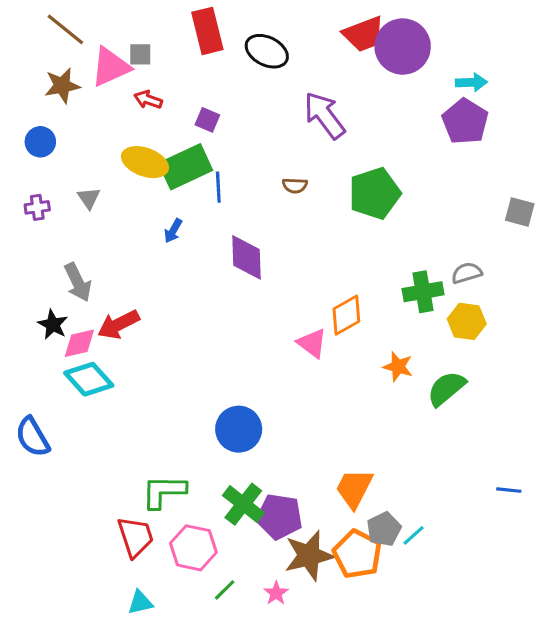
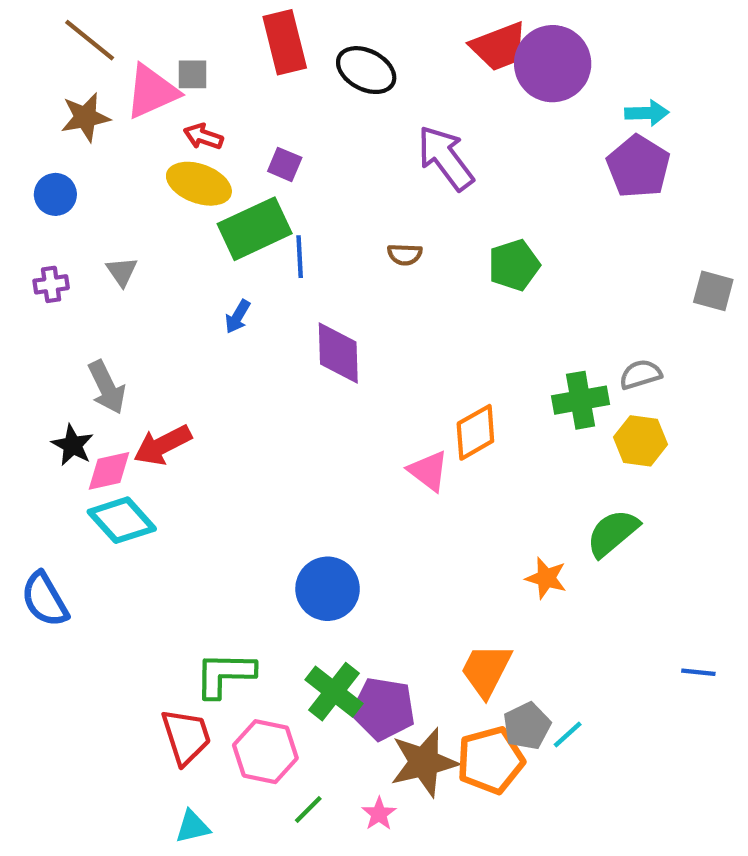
yellow ellipse: (145, 162) -> (199, 184), moved
green pentagon: (375, 193) -> (514, 265), size x0.7
orange star: (398, 367) -> (546, 578), moved
orange pentagon: (357, 554) -> (490, 760), turned 30

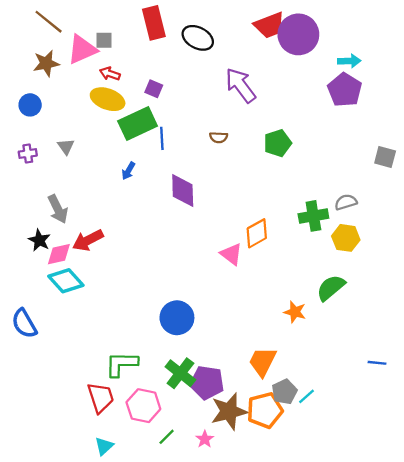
cyan triangle: (193, 827) -> (104, 446), turned -30

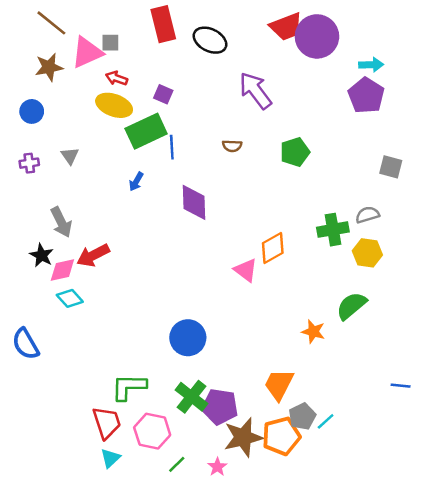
gray square: (385, 157) -> (391, 167), moved
cyan diamond: (66, 281) -> (70, 298), size x0.7
cyan triangle: (104, 446) -> (110, 458), moved

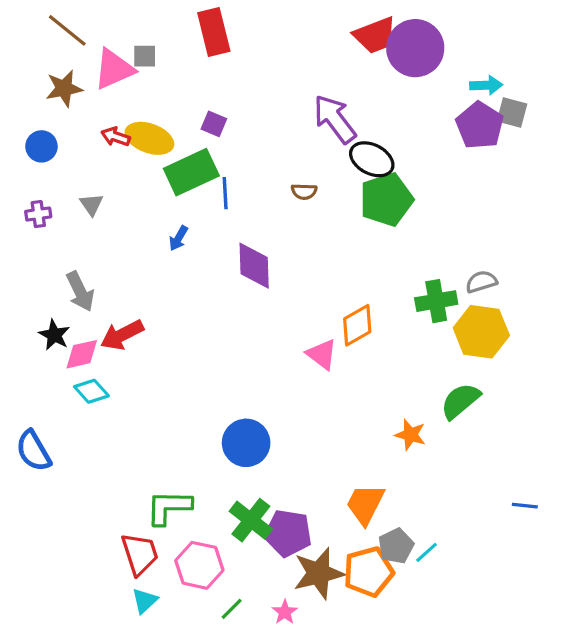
black ellipse: (210, 40) -> (372, 159), moved
red arrow: (117, 78) -> (116, 137), moved
green pentagon: (295, 152) -> (386, 200), size x1.4
gray square: (391, 167) -> (512, 113), moved
yellow hexagon: (367, 253) -> (481, 332), size x1.4

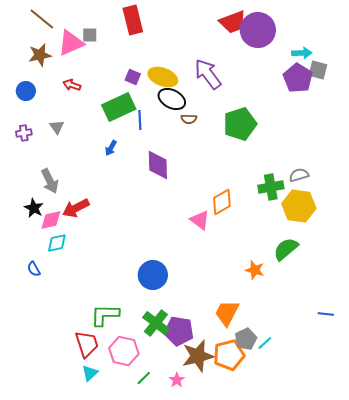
yellow ellipse: (149, 138) -> (163, 77), moved
black ellipse: (372, 159) -> (172, 99), moved
cyan diamond: (91, 391) -> (57, 243), turned -60
blue semicircle: (33, 451) -> (34, 269), moved, size x0.6

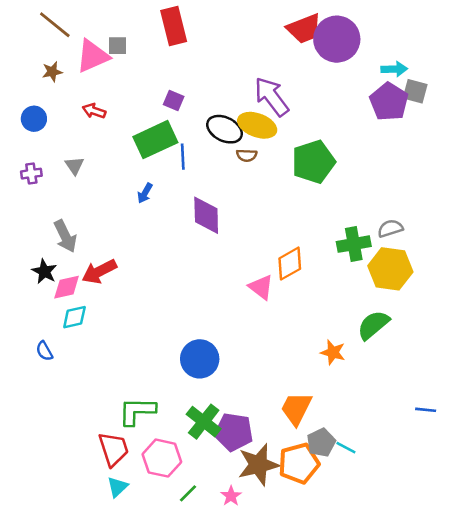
brown star: (40, 55) -> (52, 72), size x0.7
yellow ellipse: (163, 77) -> (257, 125), moved
cyan line: (265, 343) -> (346, 448), turned 70

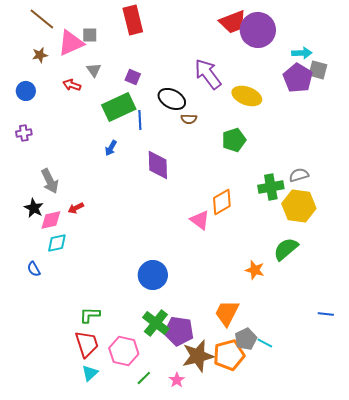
yellow ellipse: (257, 125) -> (247, 96), moved
green pentagon: (313, 162) -> (234, 140), moved, size x0.7
gray triangle: (74, 166) -> (94, 70), moved
red arrow: (99, 271) -> (76, 208), size x0.6
green L-shape: (137, 411) -> (90, 315), moved, size x0.7

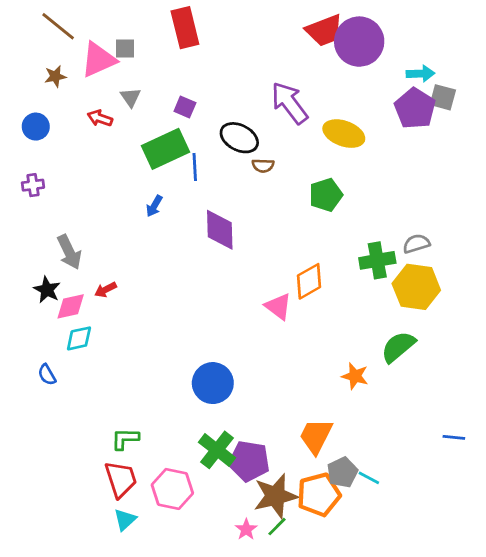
green line: (144, 378) -> (277, 527), moved

